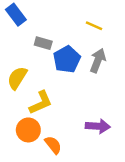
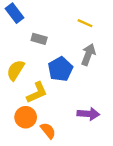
blue pentagon: (67, 59) -> (60, 69), moved

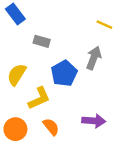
yellow line: (85, 23) -> (104, 25), moved
orange circle: (26, 117) -> (15, 129), moved
orange semicircle: (48, 131) -> (51, 127), moved

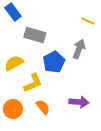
gray rectangle: (42, 41) -> (35, 35), size x1.5
yellow semicircle: (17, 75) -> (14, 63), turned 30

